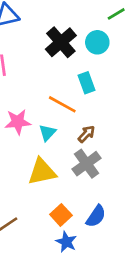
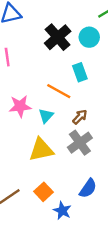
orange square: (61, 215) -> (44, 192), moved

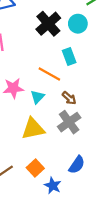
brown arrow: (80, 117) -> (69, 98), turned 88

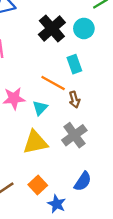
brown arrow: (69, 98) -> (74, 100), moved, turned 32

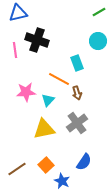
black cross: (52, 28) -> (37, 40), moved, turned -30
cyan circle: (84, 28) -> (98, 41), moved

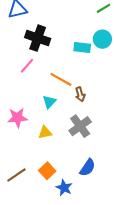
pink line: (15, 50) -> (27, 66), moved, turned 49
cyan rectangle: (77, 63) -> (82, 48), moved, turned -63
pink star: (26, 92) -> (17, 118), moved
yellow triangle: (44, 129) -> (45, 133), size x0.6

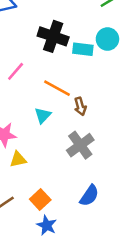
black cross: (38, 38) -> (53, 36), moved
yellow triangle: (45, 133) -> (18, 159), moved
blue star: (64, 188) -> (47, 225), moved

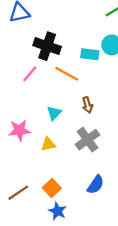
black cross: (53, 36) -> (47, 46), moved
orange line: (57, 88) -> (67, 74), moved
yellow triangle: (18, 159) -> (48, 144), moved

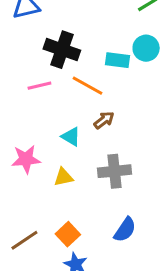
pink line: (30, 74) -> (39, 86), turned 36
brown arrow: (88, 105) -> (104, 120), moved, turned -112
cyan triangle: (54, 113) -> (71, 137), turned -42
gray cross: (88, 140) -> (114, 171), turned 30

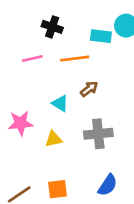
black cross: (62, 50) -> (52, 27), size x0.7
orange line: (87, 86) -> (75, 59), turned -36
orange square: (68, 234) -> (57, 189), turned 36

